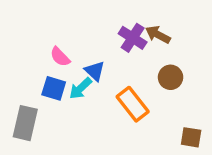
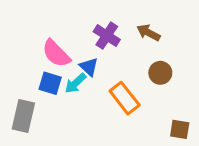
purple cross: (133, 38) -> (107, 36), moved
pink semicircle: (60, 57) -> (56, 53), size x1.5

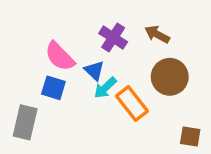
brown circle: (160, 73) -> (170, 77), size x1.5
cyan arrow: (75, 83) -> (105, 88), moved

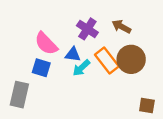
blue triangle: (94, 71) -> (73, 54), turned -35
orange rectangle: (132, 104) -> (107, 61), moved

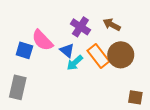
blue triangle: (73, 54) -> (67, 50), turned 32
blue square: (41, 68) -> (24, 50), moved

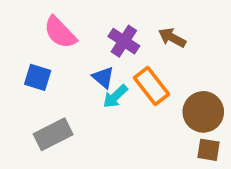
pink semicircle: (42, 40) -> (60, 32), moved
brown circle: (121, 55) -> (203, 112), moved
gray rectangle: (18, 87) -> (53, 134), moved, turned 50

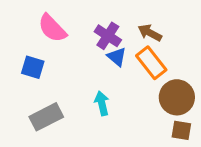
blue triangle: (103, 77) -> (117, 57), moved
orange rectangle: (152, 86) -> (151, 63), moved
cyan arrow: (115, 96) -> (102, 103), moved, turned 120

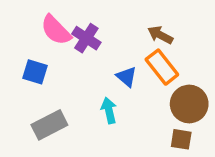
purple cross: (108, 36) -> (86, 38), moved
blue triangle: (117, 57) -> (127, 77), moved
brown square: (181, 130) -> (181, 139), moved

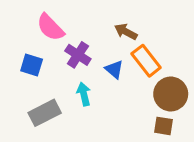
brown arrow: (160, 35) -> (126, 32), moved
purple cross: (86, 38) -> (78, 55), moved
cyan arrow: (109, 110) -> (84, 94), moved

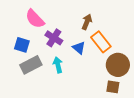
brown arrow: (126, 32) -> (87, 22), turned 84
gray rectangle: (45, 113) -> (31, 65), moved

